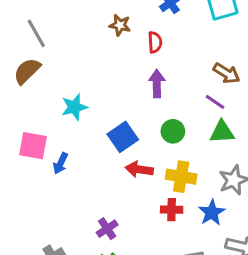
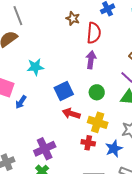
red semicircle: (155, 42) -> (94, 33), size x1.5
purple cross: (107, 229) -> (45, 149), size x1.5

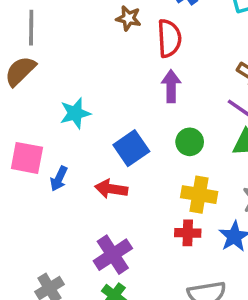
gray line: (18, 16) -> (31, 28), turned 30
red arrow: (71, 114) -> (111, 189), moved

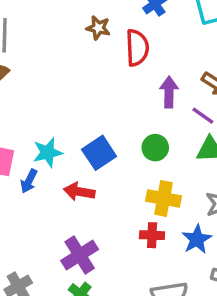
purple arrow: (171, 86) -> (169, 92), moved
cyan star: (75, 113) -> (48, 152), moved

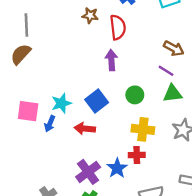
purple arrow: (169, 92) -> (111, 60), moved
blue star: (197, 239) -> (117, 168), moved

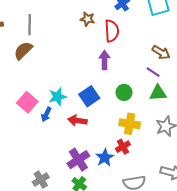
pink square: (28, 111) -> (27, 102), turned 30
red cross: (137, 155) -> (123, 147), turned -32

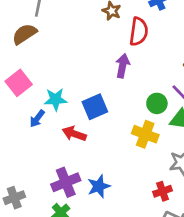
green circle: (124, 92) -> (157, 103), moved
pink square: (27, 102) -> (19, 83), moved
yellow cross: (130, 124) -> (145, 134), moved
red cross: (123, 147) -> (163, 191), moved

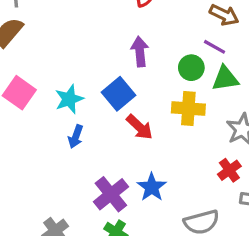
purple arrow: (123, 66) -> (140, 51), moved
blue arrow: (37, 119) -> (76, 137), moved
red arrow: (74, 134) -> (140, 127), moved, turned -140

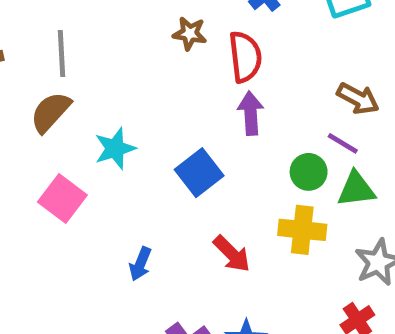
purple arrow: (140, 51) -> (251, 113), moved
blue square: (119, 94) -> (199, 173), moved
cyan star: (69, 99) -> (115, 148), moved

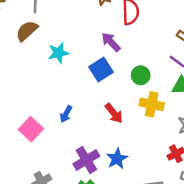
purple arrow: (251, 113) -> (111, 42), moved, turned -45
green circle: (309, 172) -> (141, 75), moved
pink square: (62, 198) -> (31, 129), moved

